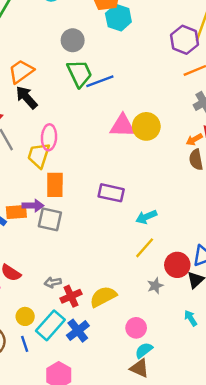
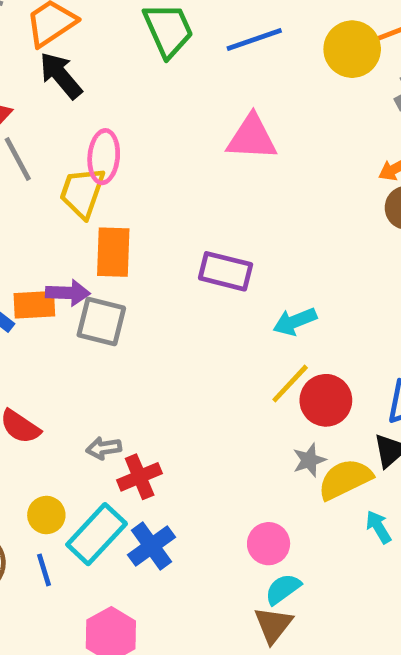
blue line: (100, 81) -> (254, 40), moved
yellow circle: (146, 126) -> (352, 49), moved
red circle: (177, 265) -> (326, 400), moved
yellow semicircle: (103, 297) -> (345, 479), moved
brown triangle: (140, 368) -> (273, 625), turned 42

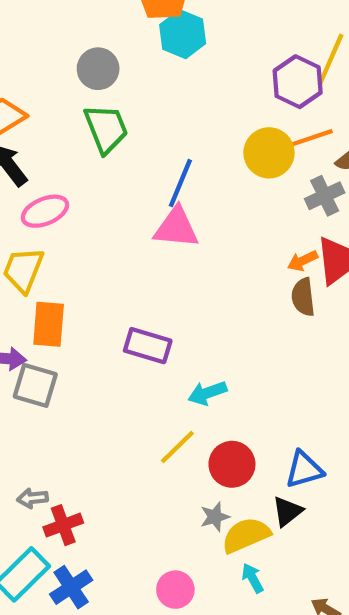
blue line: (254, 40) -> (180, 183), moved, turned -51
pink ellipse: (104, 157) -> (45, 211), moved, turned 60
yellow line: (290, 384) -> (177, 447), moved
cyan arrow: (378, 527) -> (253, 578), moved

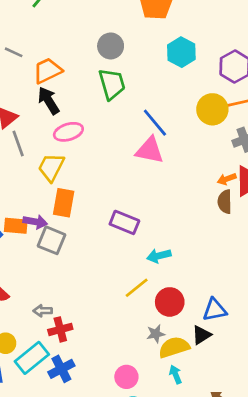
cyan hexagon: (183, 34) -> (181, 52), moved
blue line: (180, 183) -> (155, 123), turned -68

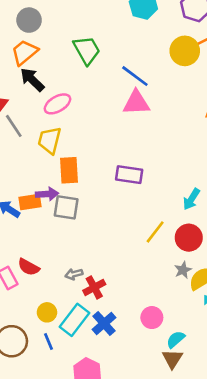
gray circle: (111, 46) -> (29, 20), moved
cyan arrow: (159, 256) -> (191, 199), moved, turned -30
pink circle: (126, 377) -> (152, 318), moved

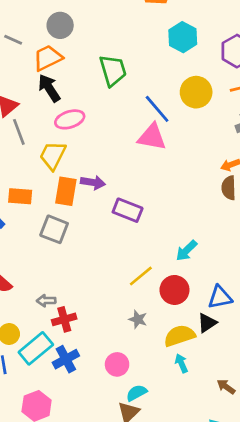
yellow circle: (185, 51) -> (196, 92), moved
purple arrow: (47, 194) -> (93, 182), moved
orange rectangle: (30, 202) -> (20, 196), moved
gray star: (183, 270) -> (138, 319), moved, turned 30

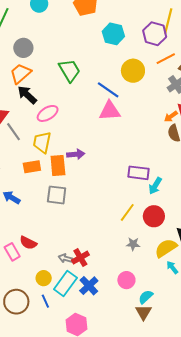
orange rectangle: (20, 196) -> (32, 167), moved
purple rectangle: (128, 210) -> (138, 173), moved
gray arrow: (46, 301) -> (65, 258), moved, turned 32

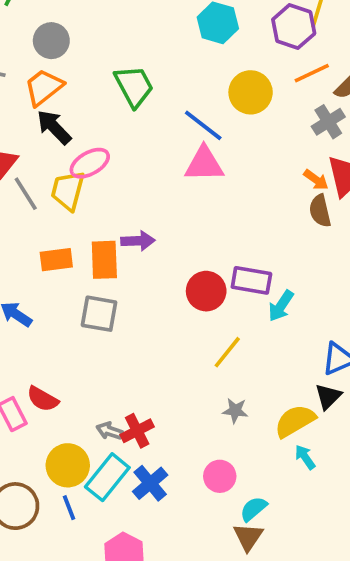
orange arrow: (171, 116) -> (316, 180), turned -112
yellow trapezoid: (42, 142) -> (68, 191), moved
red circle: (154, 216) -> (206, 291), moved
yellow circle: (44, 278) -> (68, 465), size x1.5

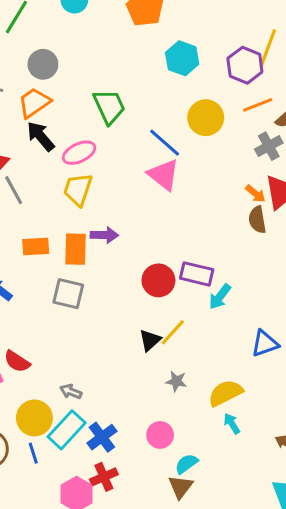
pink ellipse: (90, 163) -> (79, 153), moved
pink triangle: (204, 164) -> (163, 175), turned 36
yellow trapezoid: (68, 191) -> (78, 189), moved
black triangle: (328, 396) -> (150, 340), moved
red cross: (137, 431) -> (104, 477), moved

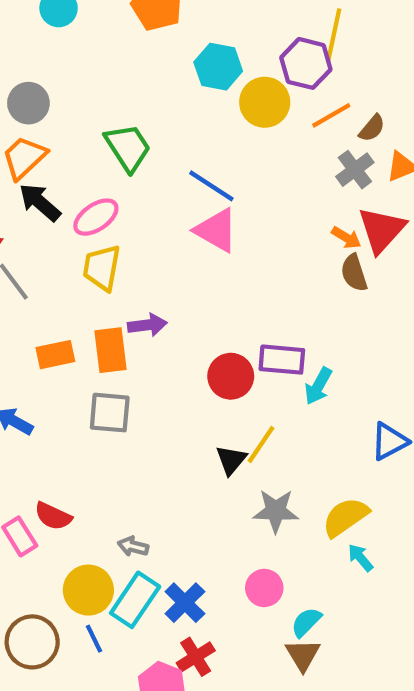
yellow circle: (206, 118) -> (265, 102), moved
gray star: (176, 381) -> (276, 511), size x1.5

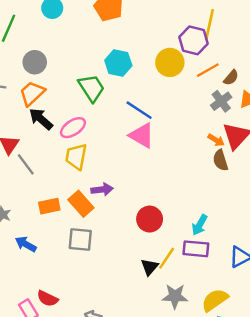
cyan hexagon: (218, 67) -> (118, 63), moved
orange rectangle: (111, 350) -> (81, 204), turned -35
purple rectangle: (282, 360) -> (196, 249), moved

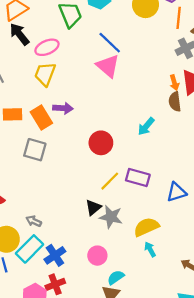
orange line: (208, 70) -> (179, 18), turned -65
orange arrow: (216, 140) -> (174, 83), turned 32
cyan arrow: (200, 225) -> (146, 126), moved
black triangle: (150, 267) -> (93, 207), moved

